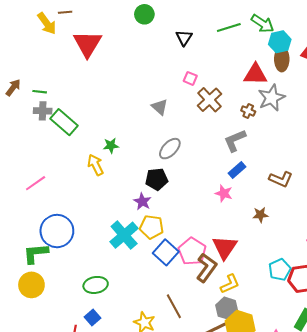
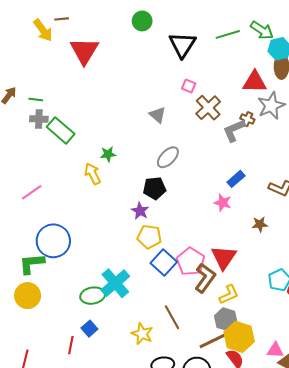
black triangle: (184, 38) -> (182, 45), size x1.6
gray L-shape: (235, 140) -> (234, 130), moved
cyan cross: (124, 235) -> (115, 283), moved

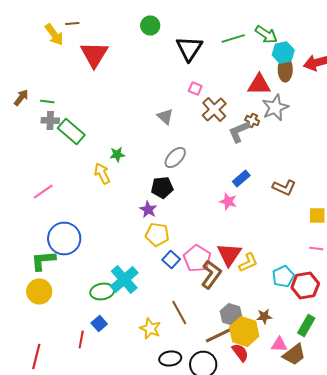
brown star: (260, 224) -> (264, 316), moved
blue square: (164, 263) -> (171, 260), size x0.7
yellow L-shape: (229, 295) -> (248, 262), moved

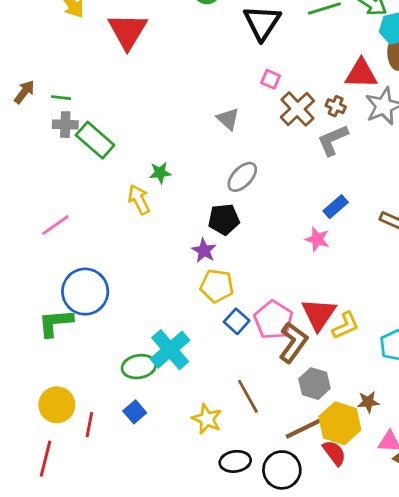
brown cross: (252, 120) -> (336, 106), moved
yellow circle: (39, 292) -> (57, 405), moved
gray hexagon: (231, 314) -> (314, 384), moved
red line: (81, 340) -> (89, 425), moved

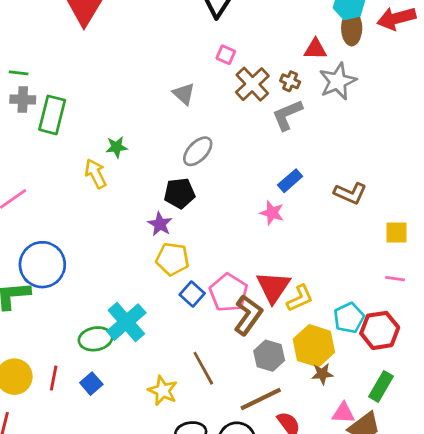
red triangle: (361, 74) -> (315, 49), size x0.7
green rectangle: (95, 140) -> (52, 115), turned 63
yellow hexagon: (340, 423) -> (314, 346), moved
red line: (89, 425) -> (54, 378), moved

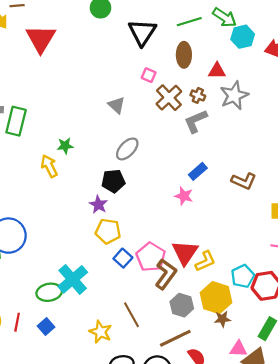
brown ellipse: (352, 28) -> (184, 55), moved

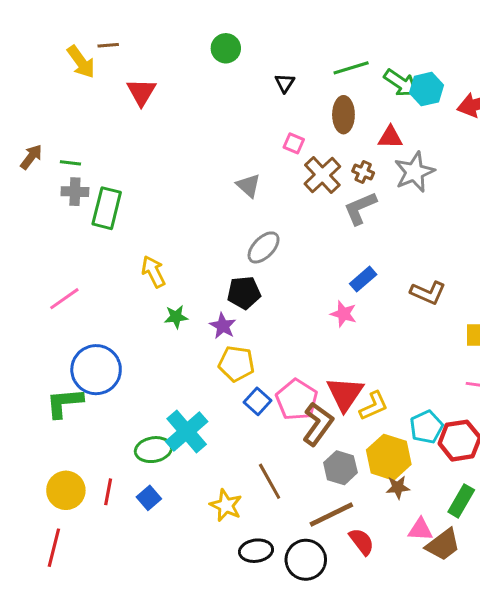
green arrow: (225, 17) -> (401, 83), moved
black triangle: (142, 32) -> (285, 83), size x0.5
red triangle: (41, 39) -> (141, 92), size x0.7
green star: (65, 146) -> (176, 317), moved

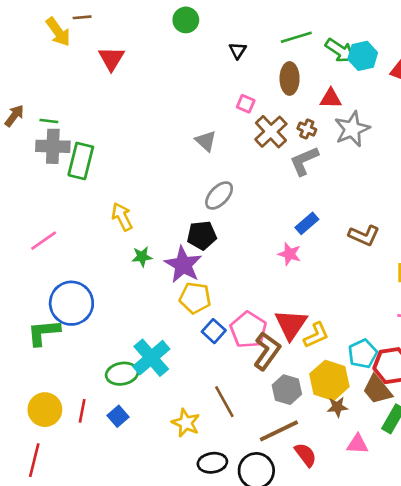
gray cross: (75, 192) -> (53, 146), size x1.4
purple star: (223, 326) -> (183, 265), size x1.6
brown trapezoid: (443, 545) -> (377, 390), moved, turned 88

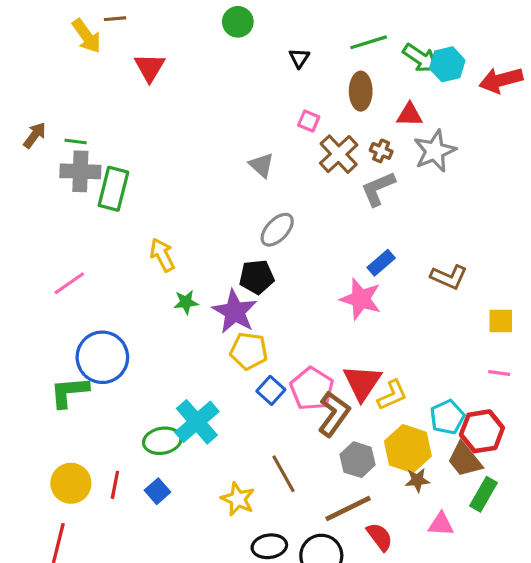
pink star: (290, 254) -> (361, 299), size x1.5

